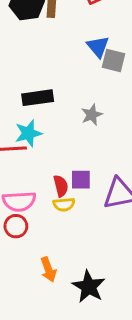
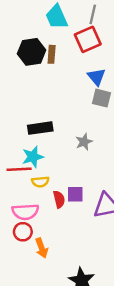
blue triangle: (98, 47) -> (97, 77), moved
yellow semicircle: (64, 204) -> (40, 182), moved
orange arrow: (48, 269) -> (42, 248), moved

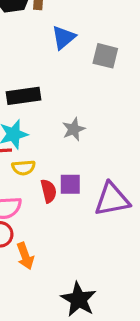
blue triangle: (97, 77) -> (64, 37), moved, turned 30
gray star: (84, 142) -> (74, 129), moved

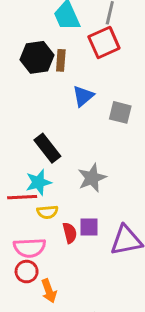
black rectangle: (24, 96) -> (47, 148), turned 60
gray star: (74, 129) -> (92, 178), size x1.4

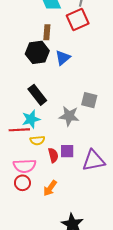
black hexagon: (37, 57) -> (37, 52), moved
gray square: (120, 112) -> (89, 100), moved
gray star: (92, 178) -> (69, 116), turned 30
orange arrow: (49, 291) -> (50, 188), moved, turned 56

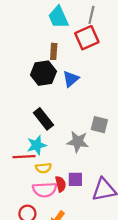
pink semicircle: (25, 166) -> (45, 190), moved

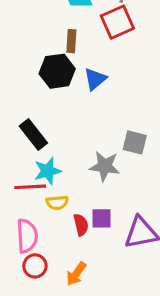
black rectangle: (43, 119) -> (33, 135), moved
pink semicircle: (45, 190) -> (27, 236), moved, turned -90

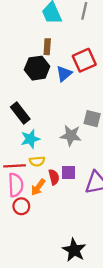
red square: (117, 22) -> (84, 60), moved
red line: (30, 187) -> (15, 166), moved
orange arrow: (76, 274) -> (38, 187), moved

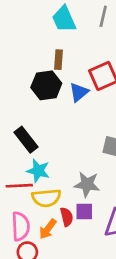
gray star: (71, 135) -> (87, 184), moved
cyan star: (30, 139) -> (38, 171), turned 30
yellow semicircle: (37, 161) -> (46, 198), size x1.5
red line: (15, 166) -> (19, 186), moved

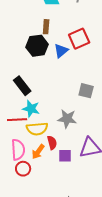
purple square: (84, 211) -> (65, 156), moved

